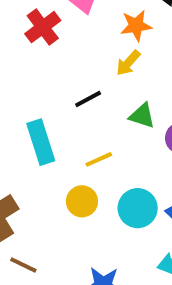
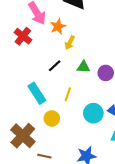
orange star: (136, 26) -> (58, 26), moved
yellow line: (99, 159) -> (68, 94), turned -32
yellow circle: (82, 201) -> (52, 118), moved

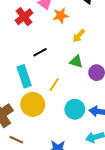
yellow arrow: (70, 43) -> (79, 36), moved
black line: (55, 66) -> (40, 52), moved
yellow circle: (52, 118) -> (33, 104), size x1.5

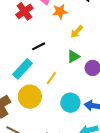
green triangle: (76, 61) -> (73, 56), turned -48
cyan rectangle: (24, 76) -> (22, 69), turned 60

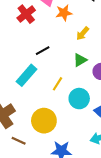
yellow circle: (30, 97) -> (44, 121), moved
cyan circle: (70, 103) -> (79, 99), moved

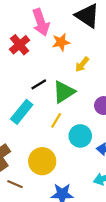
green triangle: (80, 60) -> (64, 92), moved, size x1.5

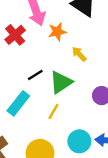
yellow arrow: (82, 64) -> (79, 54), turned 98
cyan circle: (80, 136) -> (79, 141), moved

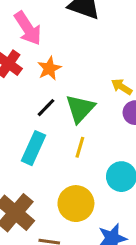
orange star: (57, 32) -> (49, 68), moved
yellow arrow: (79, 54) -> (122, 87), moved

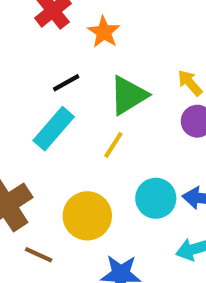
orange star: (49, 68) -> (104, 32), turned -30
black line: (46, 108) -> (66, 83), moved

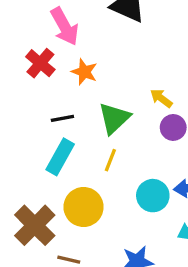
black line: (66, 83) -> (62, 118), turned 30
yellow circle: (87, 216) -> (84, 207), moved

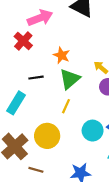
pink arrow: (65, 26) -> (40, 18), turned -85
orange star: (84, 72) -> (62, 55), moved
cyan rectangle: (60, 157) -> (16, 103), moved

